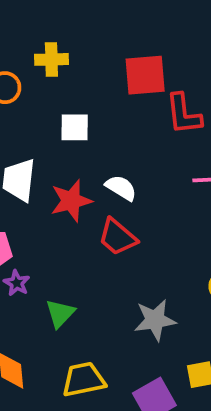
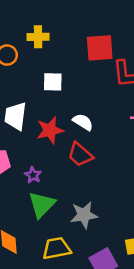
purple star: (17, 283) -> (33, 175), moved
green triangle: (60, 313) -> (42, 205), size x1.4
gray star: (155, 320) -> (84, 215), moved

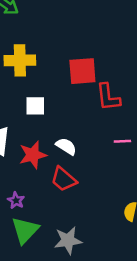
yellow cross: (38, 37) -> (20, 60), size x1.4

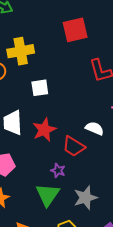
red square: (82, 71) -> (75, 30), moved
white semicircle: (66, 146) -> (95, 128), moved
purple star: (16, 200) -> (58, 171), moved

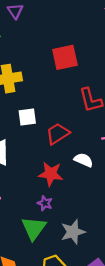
red star: (44, 130) -> (51, 174), moved, turned 30
red trapezoid: (74, 146) -> (58, 134), moved, turned 115

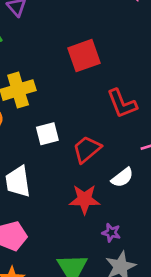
white semicircle: (84, 160) -> (122, 178), turned 126
purple star: (45, 203) -> (111, 233), moved

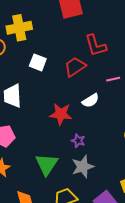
white square: (47, 134) -> (38, 62), turned 30
red trapezoid: (87, 149) -> (75, 67), moved

